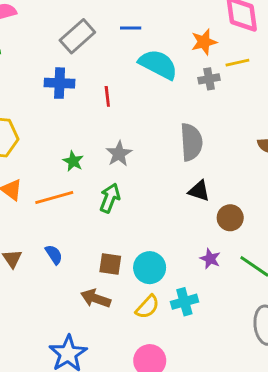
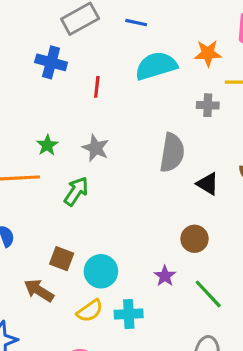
cyan semicircle: (158, 64) -> (156, 66), turned -57
gray cross: (209, 79) -> (208, 105), moved
gray star: (119, 154) -> (96, 148), turned -30
black triangle: (199, 191) -> (208, 184), moved

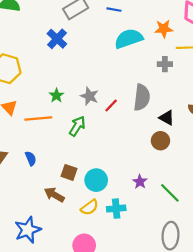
blue cross: (51, 62) -> (57, 39), turned 30
red line: (97, 87) -> (111, 105), moved, turned 40
brown circle: (195, 239) -> (160, 141), moved

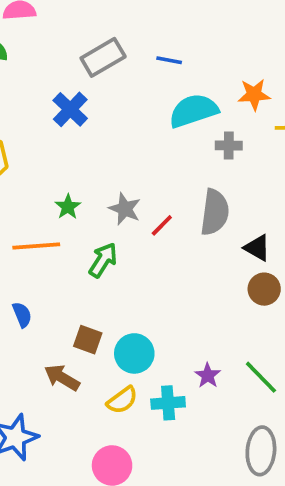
gray cross: (165, 64) -> (229, 145), moved
brown circle: (160, 141) -> (264, 289), moved
purple star: (140, 182) -> (208, 376), moved

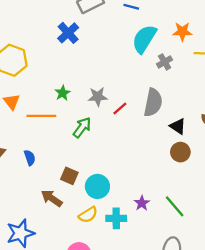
cyan semicircle: (194, 111) -> (144, 39), turned -44
gray cross: (229, 145) -> (165, 62), turned -35
gray star: (125, 209) -> (98, 97), turned -30

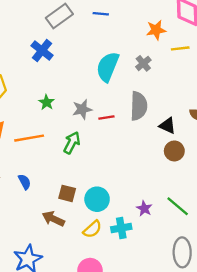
cyan semicircle: (144, 39) -> (108, 67), moved
green star: (63, 93) -> (47, 102), moved
red line: (120, 108) -> (106, 117), turned 42

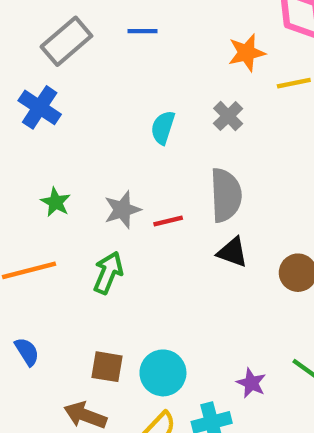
cyan semicircle: (108, 67) -> (163, 128), size x0.6
black triangle: (167, 126) -> (232, 252), moved

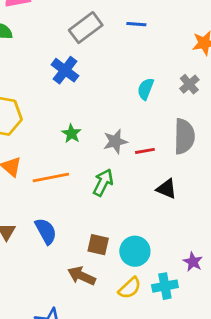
black triangle: (232, 252) -> (167, 189), moved
blue semicircle: (27, 352) -> (46, 231), size x1.4

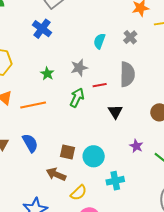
gray star: (115, 141) -> (79, 68), moved
green arrow: (103, 183) -> (77, 98), moved
black triangle: (167, 189) -> (115, 112), turned 35
purple star: (193, 262) -> (136, 146), moved
yellow semicircle: (130, 288) -> (79, 193), moved

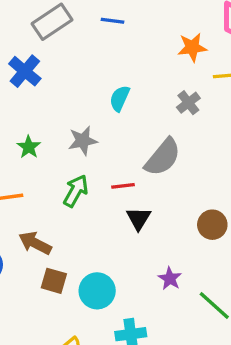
gray cross: (130, 37) -> (188, 103), moved
gray semicircle: (127, 74) -> (163, 157), turned 35
red line: (100, 85) -> (123, 186), moved
brown arrow: (56, 174) -> (35, 243), moved

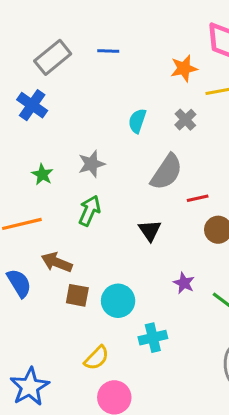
cyan semicircle: (120, 98) -> (137, 121), moved
red line: (123, 186) -> (198, 198), moved

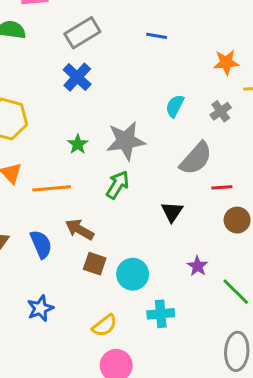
gray rectangle: (53, 57) -> (82, 33), moved
gray star: (91, 164) -> (126, 141), size x1.5
blue star: (30, 387) -> (40, 308), moved, size x0.7

